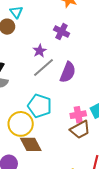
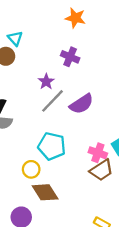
purple semicircle: (68, 72) -> (81, 104), turned 40
pink cross: (78, 115) -> (98, 153), turned 35
yellow circle: (21, 124) -> (31, 169), size x0.6

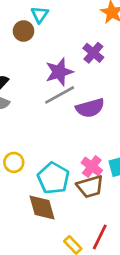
purple star: (46, 82) -> (59, 72), size x1.5
cyan pentagon: (52, 146) -> (53, 178), moved
brown diamond: (45, 192) -> (42, 208), moved

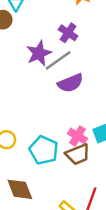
gray line: (60, 95) -> (58, 60), moved
brown diamond: (42, 208) -> (20, 189), moved

